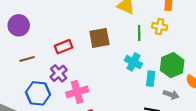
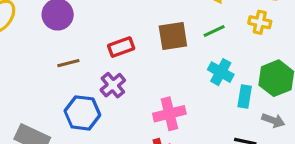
green line: (139, 33) -> (214, 31), moved, turned 64
pink cross: (77, 92) -> (169, 114), moved

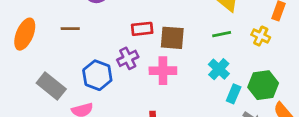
brown square: (173, 36) -> (172, 38), moved
brown line: (68, 63) -> (70, 29), moved
pink cross: (169, 114) -> (163, 71), moved

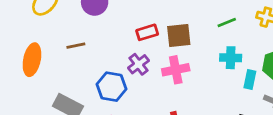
cyan cross: (219, 69) -> (231, 58), turned -30

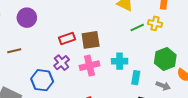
green line: (227, 23) -> (137, 28), moved
cyan cross: (231, 58) -> (120, 61), moved
cyan rectangle: (250, 79) -> (136, 78), moved

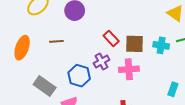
red rectangle: (67, 39) -> (111, 38), turned 56
cyan cross: (120, 61) -> (161, 45), moved

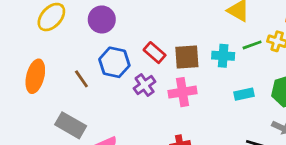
brown line: (56, 41) -> (81, 79), moved, turned 64
blue hexagon: (79, 76) -> (114, 62), moved
cyan rectangle: (173, 89) -> (244, 94), moved, turned 64

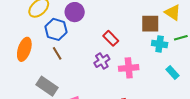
brown square: (187, 57) -> (150, 24), moved
blue hexagon: (114, 62) -> (56, 29), moved
cyan rectangle: (244, 94) -> (173, 73), turned 56

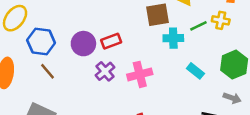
purple circle: (75, 12) -> (83, 44), moved
red rectangle: (111, 38) -> (111, 41), turned -56

